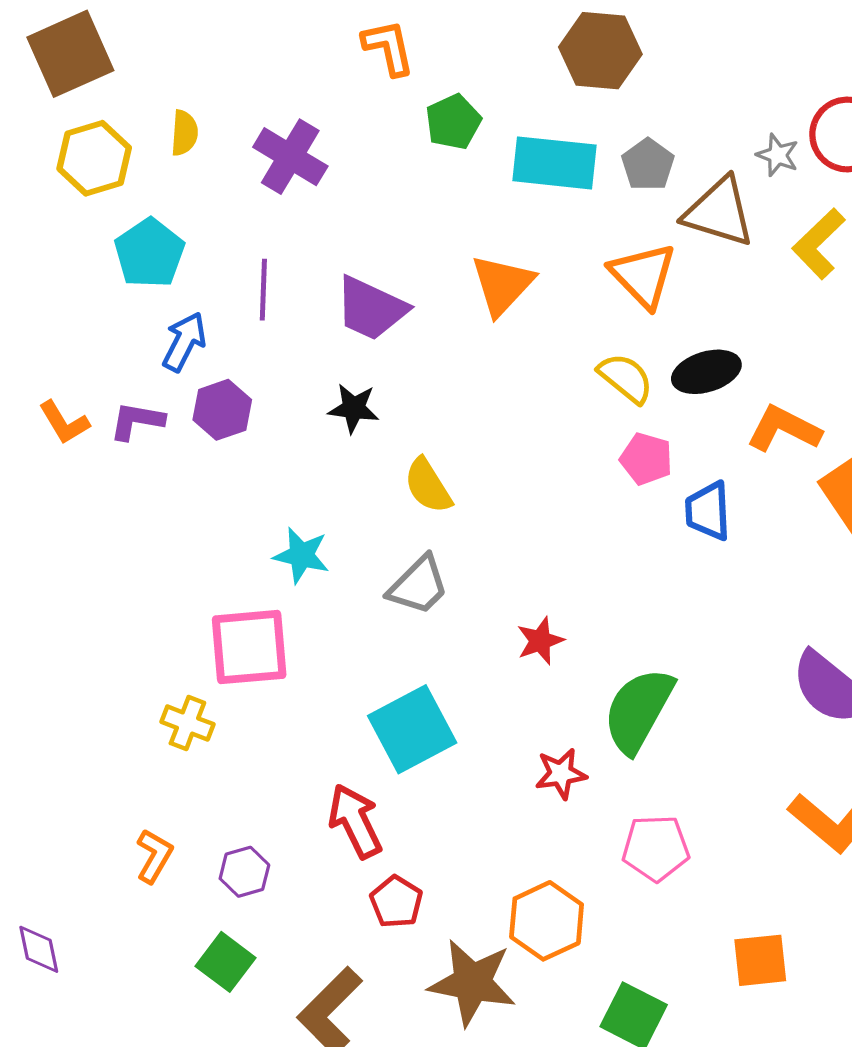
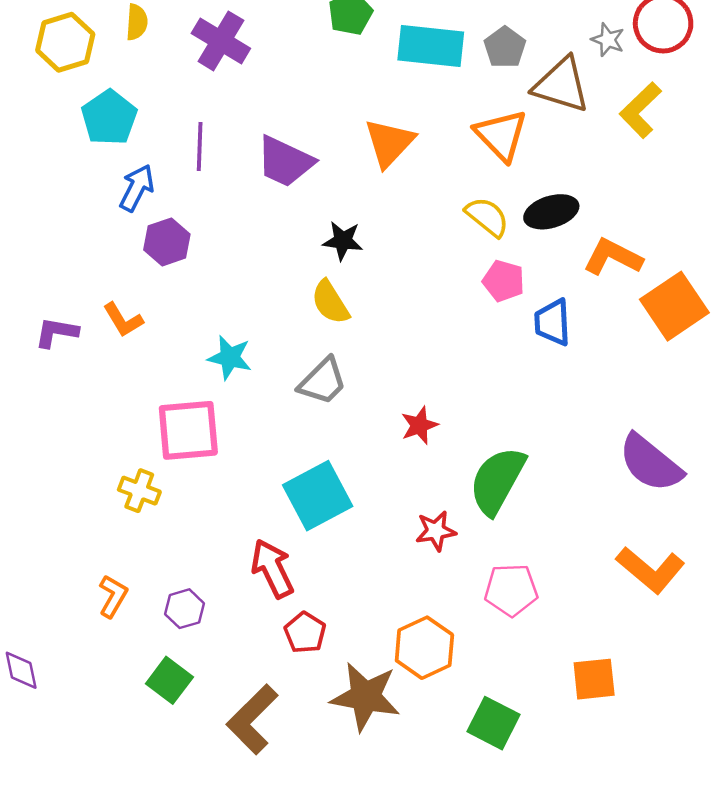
black star: (354, 408) -> (343, 241), moved
purple L-shape: (137, 421) -> (56, 332), moved
orange L-shape: (64, 422) -> (123, 320), moved

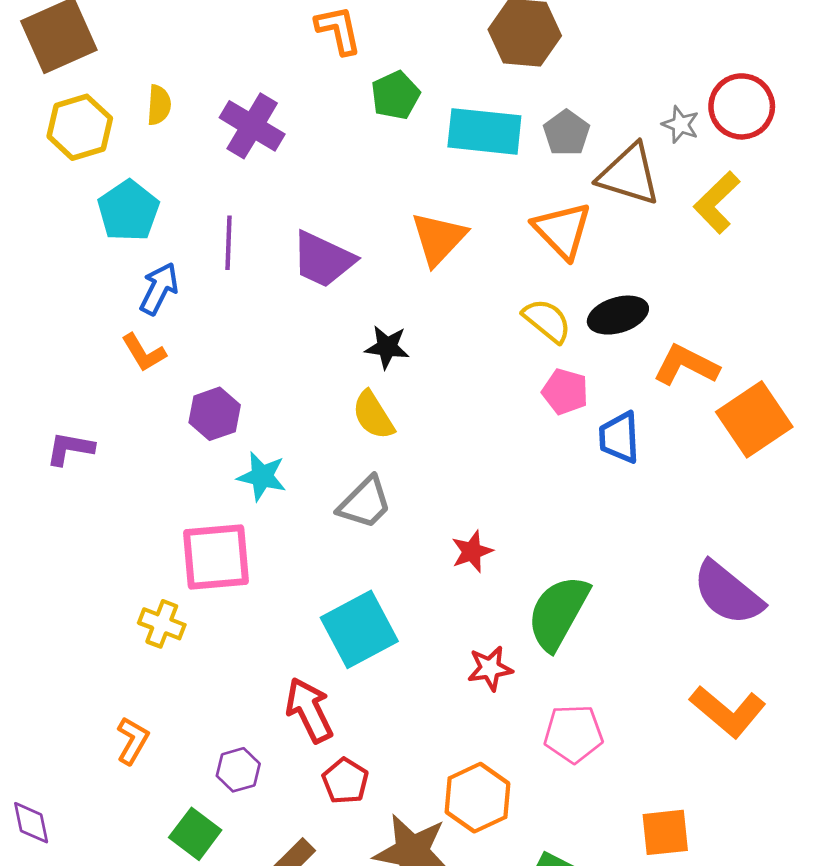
purple hexagon: (167, 242) -> (215, 414), moved
orange L-shape: (123, 320) -> (144, 353), moved
purple hexagon: (185, 609) -> (238, 770), moved

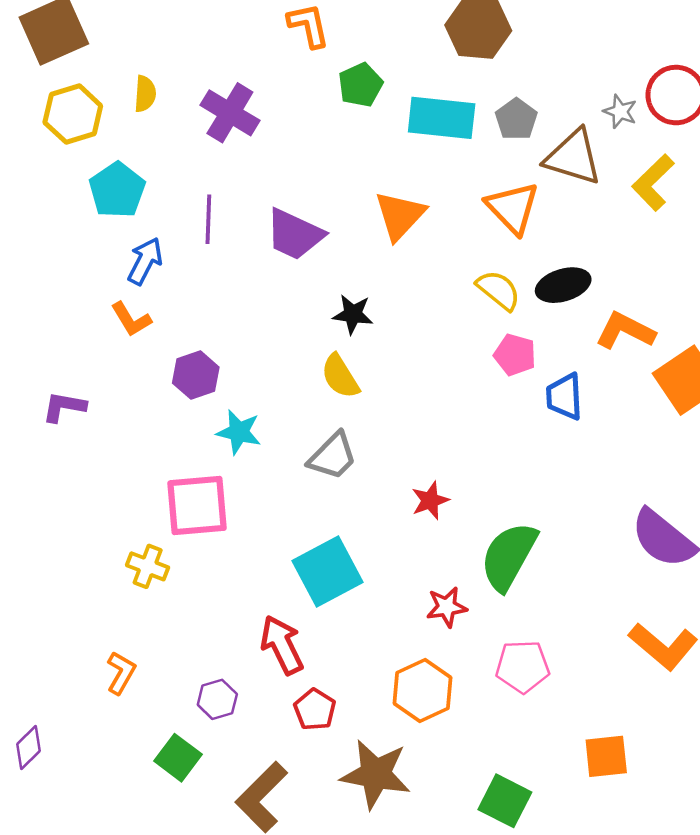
orange hexagon: (477, 798) -> (423, 691), moved
purple diamond: (31, 823) -> (28, 748), turned 57

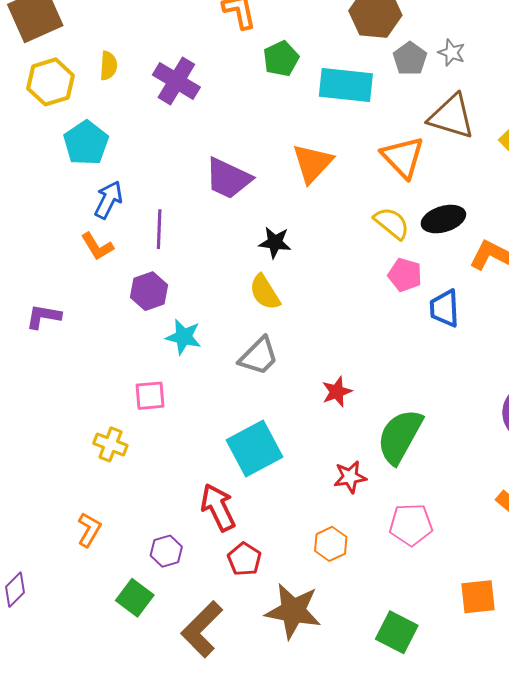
gray star: (620, 112) -> (452, 53), moved
gray pentagon: (516, 119) -> (410, 59), moved
purple line: (208, 219) -> (159, 229), moved
pink square: (197, 506) -> (150, 396), size x0.6
orange hexagon: (423, 691) -> (331, 544), size x0.7

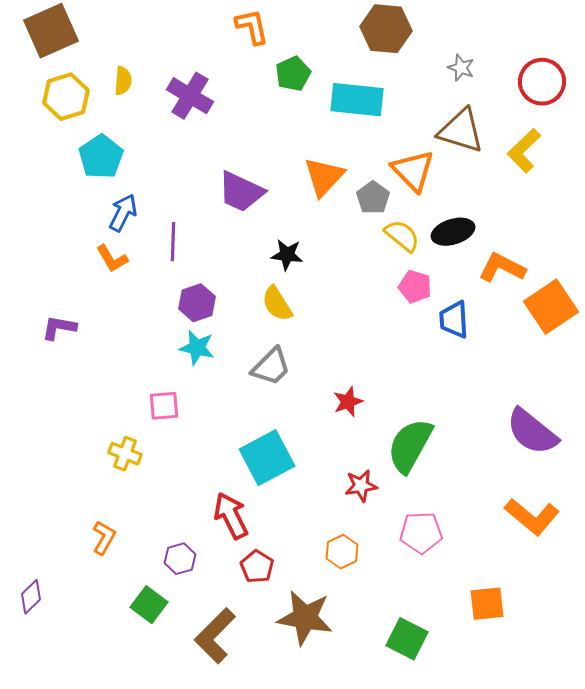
gray pentagon: (410, 59) -> (373, 198), moved
purple hexagon: (149, 291) -> (197, 303), moved

